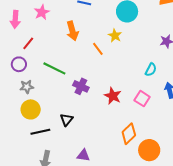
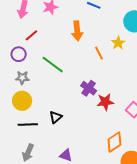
purple cross: (81, 86) -> (89, 88), moved
red star: (113, 96) -> (105, 102), turned 30

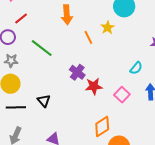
black triangle: (56, 117) -> (44, 101), turned -32

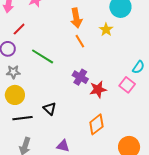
orange arrow: (67, 15) -> (76, 18), moved
orange line: (88, 37) -> (80, 41), moved
pink square: (122, 95) -> (127, 85), moved
orange diamond: (102, 127) -> (96, 124), moved

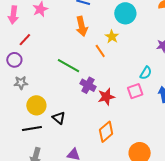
orange line: (80, 41) -> (100, 51), moved
green line: (43, 56) -> (69, 66), moved
pink square: (127, 85) -> (135, 91), turned 35
yellow circle: (15, 95) -> (36, 105), moved

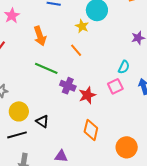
orange arrow: (82, 26) -> (40, 36), moved
yellow star: (112, 37) -> (82, 26), moved
orange diamond: (106, 132) -> (91, 130), turned -30

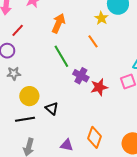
orange arrow: (40, 36) -> (58, 23), turned -144
green line: (46, 68) -> (61, 56), turned 30
orange diamond: (91, 130) -> (94, 137), moved

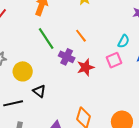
orange line: (93, 41) -> (81, 36), moved
yellow circle: (29, 96) -> (23, 71), moved

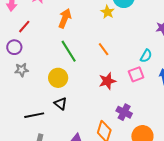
purple cross: (67, 57) -> (124, 112), moved
yellow circle: (23, 71) -> (58, 78), moved

